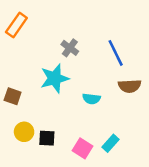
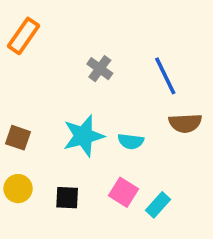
cyan star: (55, 78) -> (83, 136), moved
yellow circle: (24, 132) -> (18, 189), moved
pink square: (83, 148) -> (123, 192), moved

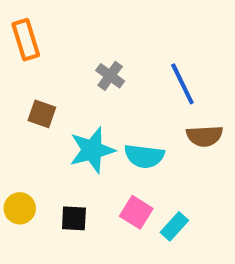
orange rectangle: (23, 36) -> (26, 40), turned -52
brown square: (18, 138) -> (42, 114), moved
cyan semicircle: (131, 141) -> (144, 156), size x1.4

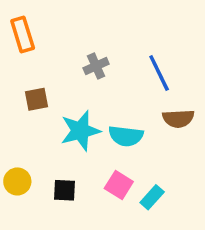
gray cross: (110, 76) -> (96, 66), turned 30
brown square: (42, 114) -> (37, 99), turned -30

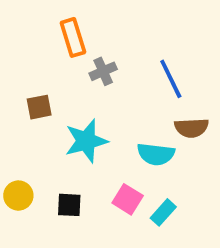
orange rectangle: (23, 35) -> (73, 37), moved
cyan semicircle: (126, 136) -> (156, 154), moved

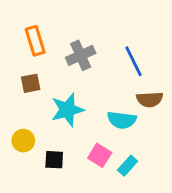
orange rectangle: (73, 37) -> (35, 41), moved
gray cross: (103, 71) -> (81, 55), size x1.4
yellow circle: (18, 196) -> (23, 141), moved

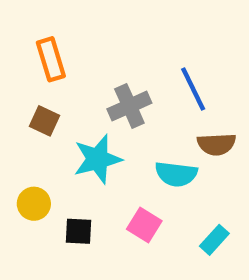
gray cross: (81, 55) -> (129, 106), moved
brown square: (31, 83) -> (44, 121), turned 36
cyan rectangle: (128, 166) -> (214, 240), moved

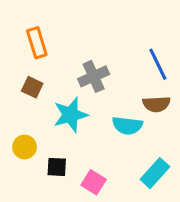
blue line: (193, 89) -> (158, 64), moved
pink square: (144, 225) -> (94, 182), moved
cyan rectangle: (214, 240) -> (155, 173), size x1.4

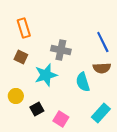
gray cross: (94, 76) -> (61, 50), turned 36
cyan semicircle: (127, 126) -> (83, 82), turned 66
black square: (57, 167) -> (37, 109), turned -32

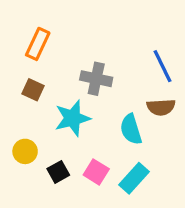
orange rectangle: (24, 28) -> (38, 44), turned 42
cyan rectangle: (101, 113) -> (134, 178), moved
pink square: (61, 119) -> (96, 172), moved

